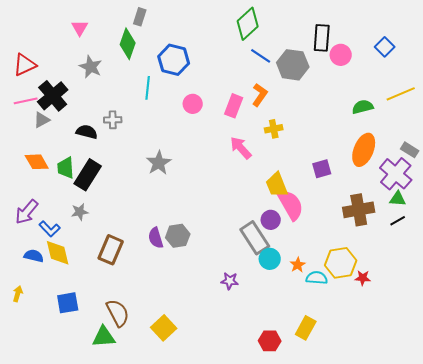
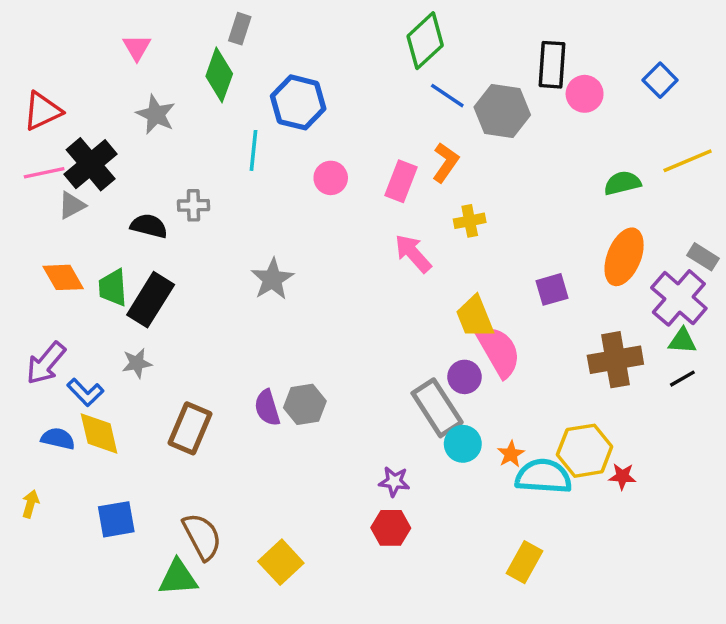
cyan semicircle: (317, 278) -> (543, 476), size x1.5
red hexagon: (270, 341) -> (391, 528), moved

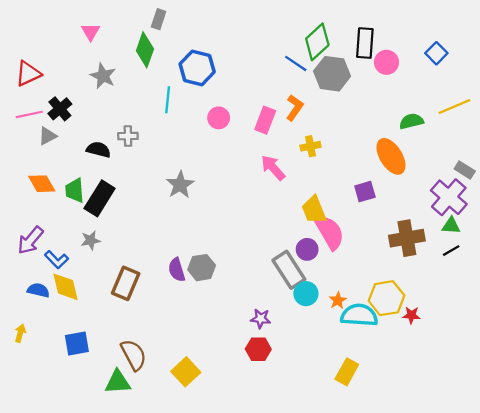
green diamond: (425, 41) -> (317, 42), moved
black cross: (91, 164) -> (60, 109), size x0.7
orange ellipse: (624, 257) -> (391, 156), moved, turned -54

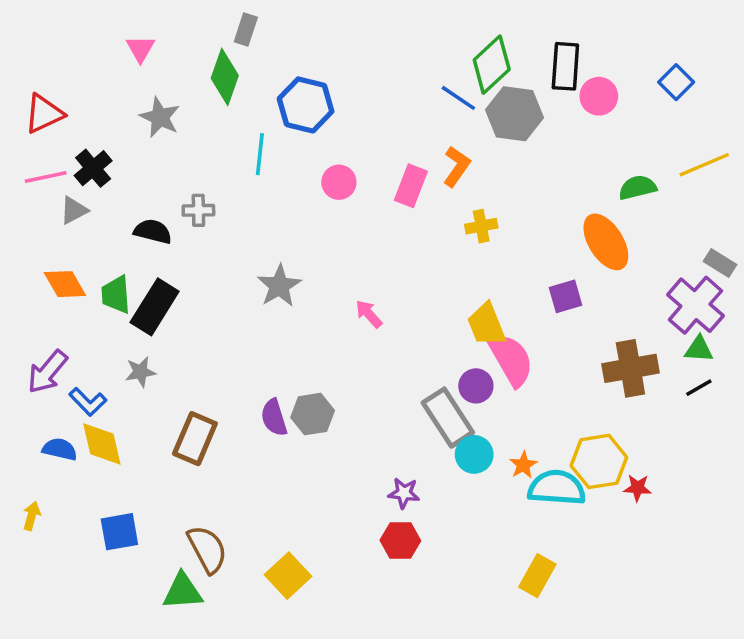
pink arrow: (273, 168) -> (369, 314), moved, size x0.7

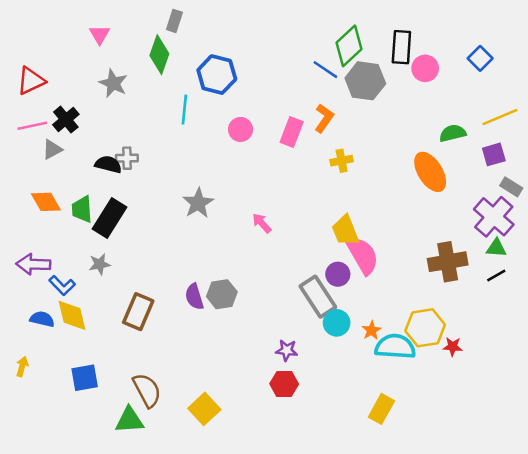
gray cross: (198, 210) -> (127, 158), moved
purple square: (565, 296) -> (494, 154), moved
purple arrow: (47, 372) -> (33, 264), turned 52

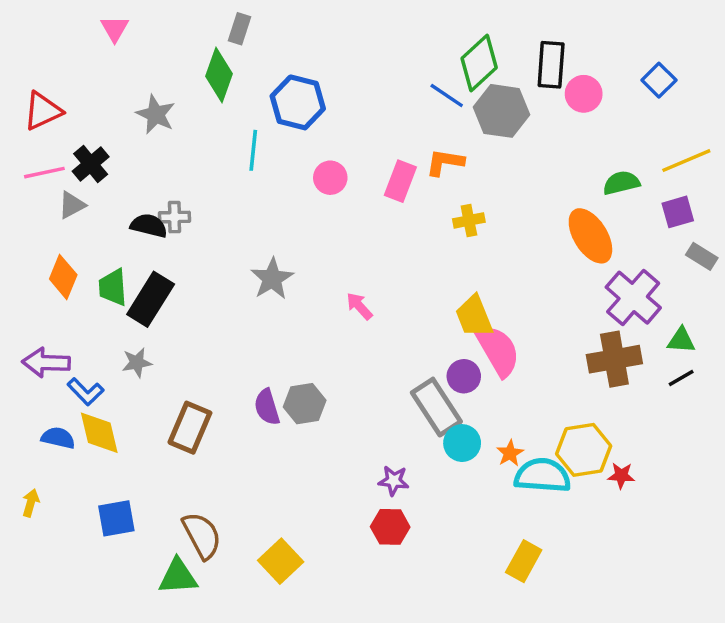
pink triangle: (100, 35) -> (115, 29), moved
orange L-shape: (324, 118) -> (445, 162), turned -116
orange diamond: (46, 202) -> (63, 277), turned 52
purple cross: (494, 217) -> (633, 298), moved

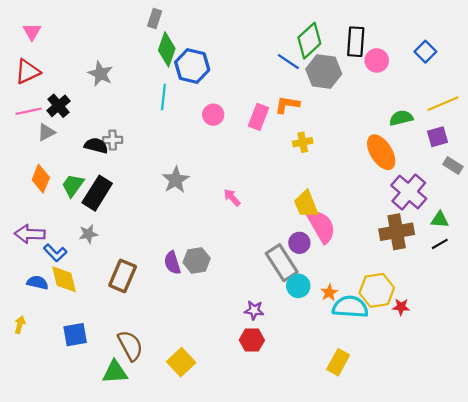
pink triangle: (115, 29) -> (32, 32), moved
green diamond: (219, 75) -> (167, 49), moved
green trapezoid: (113, 287) -> (73, 185), turned 40

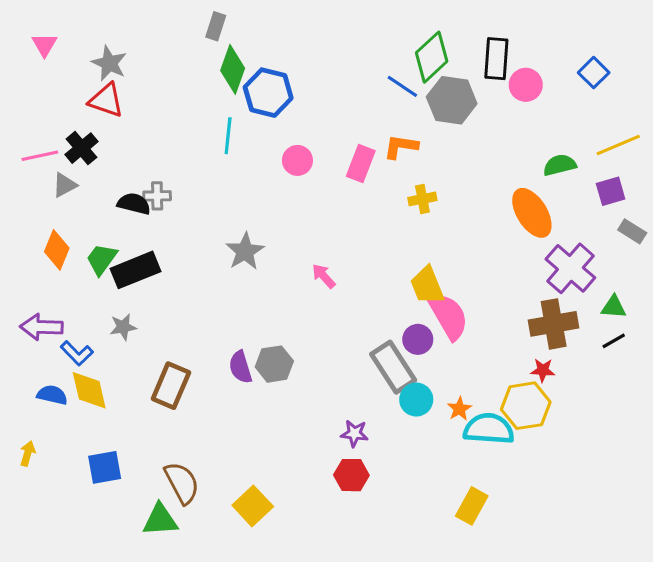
red triangle: (28, 72) -> (106, 100), moved, turned 44
gray star: (100, 74) -> (109, 63), moved
black rectangle: (97, 193) -> (135, 270), turned 36
red star: (401, 307) -> (543, 370), moved

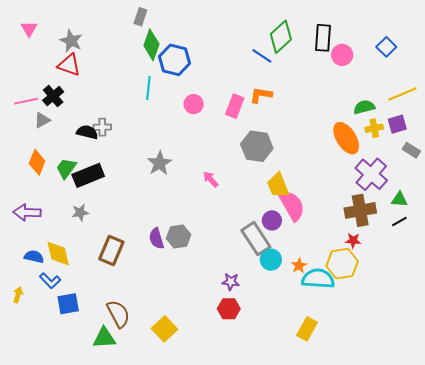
gray hexagon: (452, 100) -> (257, 146), moved
yellow cross: (422, 199) -> (374, 128), moved
blue L-shape: (77, 353) -> (50, 281), moved

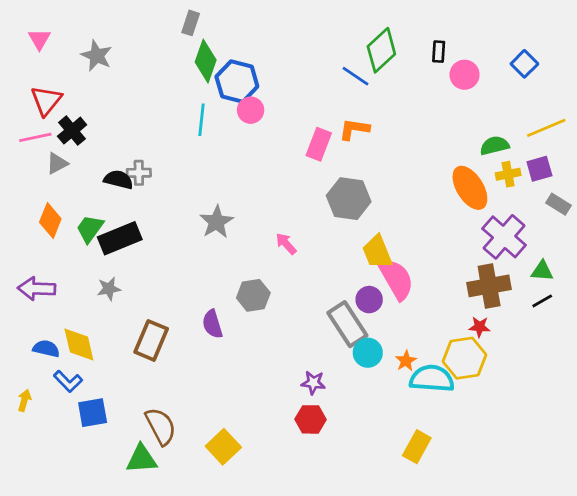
black rectangle: (323, 38) -> (439, 52), size x0.6
red triangle: (69, 65) -> (46, 101), moved, turned 50
pink circle: (194, 104) -> (251, 110), moved
gray hexagon: (179, 237) -> (253, 295), moved

